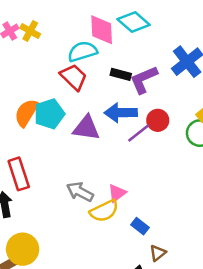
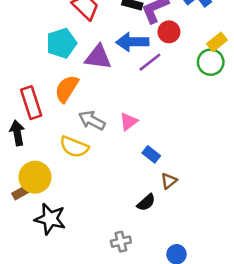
orange semicircle: (26, 113) -> (67, 89), moved
red circle: (158, 120) -> (169, 32), moved
yellow semicircle: (104, 211) -> (74, 147), moved, turned 48

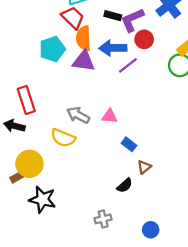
orange semicircle: (67, 89) -> (84, 38), moved, turned -35
pink triangle: (129, 122) -> (110, 116), turned 42
black arrow: (17, 133) -> (14, 126), turned -66

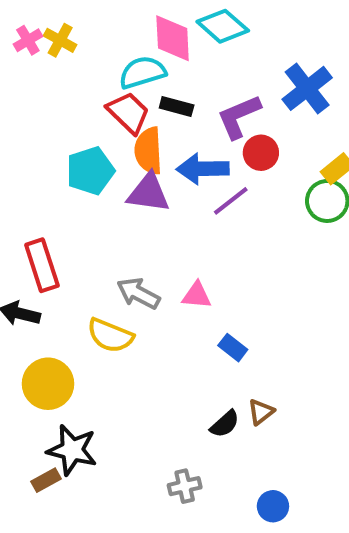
black rectangle: (113, 16) -> (177, 107), moved
brown triangle: (144, 167) -> (261, 412), moved
brown rectangle: (18, 177) -> (46, 480), moved

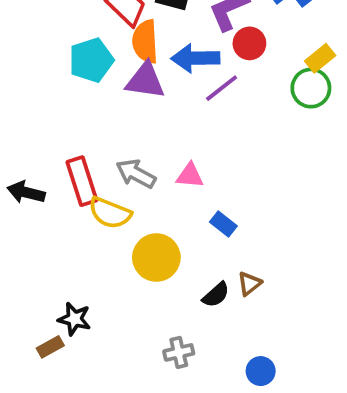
red rectangle: (42, 265) -> (82, 181), moved
yellow circle: (48, 384) -> (156, 257), moved
black star: (72, 450) -> (74, 319), size x0.7

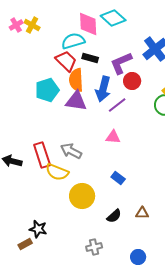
blue arrow: (195, 58) -> (103, 89), turned -75
pink triangle: (190, 176) -> (113, 137), moved
brown triangle: (249, 284) -> (142, 213), moved, turned 40

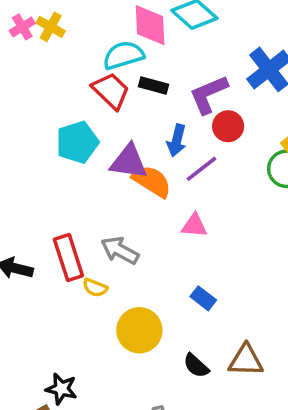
orange semicircle: (76, 80) -> (152, 181), moved, turned 125
blue arrow: (103, 89) -> (177, 140), size x0.7
yellow semicircle: (57, 172) -> (95, 288), size x0.6
brown triangle: (142, 213) -> (246, 360), size x1.5
black semicircle: (114, 216) -> (196, 366), turned 84

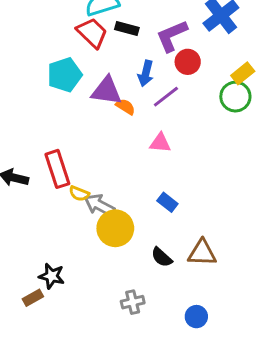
orange semicircle: (152, 181) -> (125, 107), size x0.6
gray arrow: (120, 250) -> (99, 205), moved

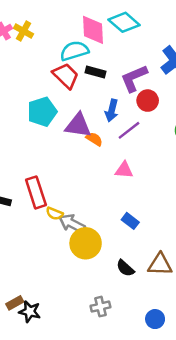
black star: (52, 276) -> (30, 312), moved

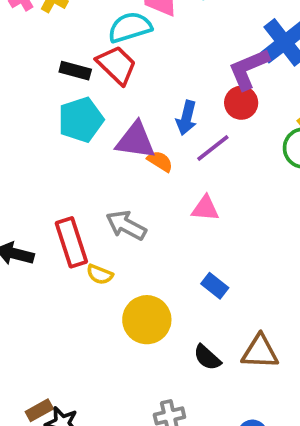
black rectangle: (95, 72) -> (75, 71), moved
purple L-shape: (134, 78) -> (249, 69), moved
gray arrow: (72, 223) -> (126, 225), moved

